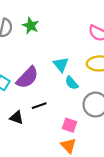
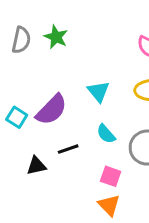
cyan semicircle: (72, 83) -> (106, 134), moved
black triangle: (17, 118) -> (36, 166), turned -32

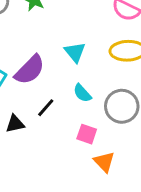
black line: (68, 149) -> (46, 108), turned -30
orange triangle: (109, 205) -> (104, 162), moved

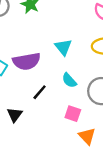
purple semicircle: (30, 70) -> (27, 61), turned 36
black triangle: (15, 124) -> (15, 115), moved, turned -42

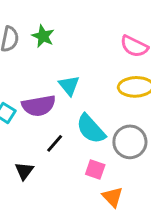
cyan triangle: (63, 47) -> (69, 85), moved
cyan semicircle: (69, 80) -> (91, 129), size x1.6

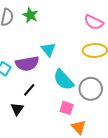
black line: (55, 143) -> (29, 90), moved

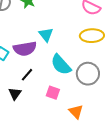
pink square: (67, 108) -> (53, 93), moved

